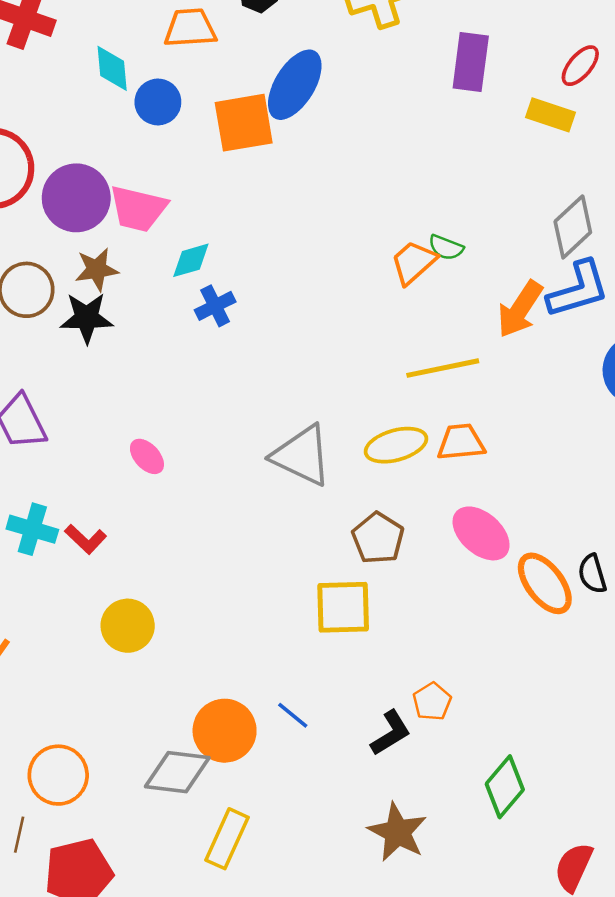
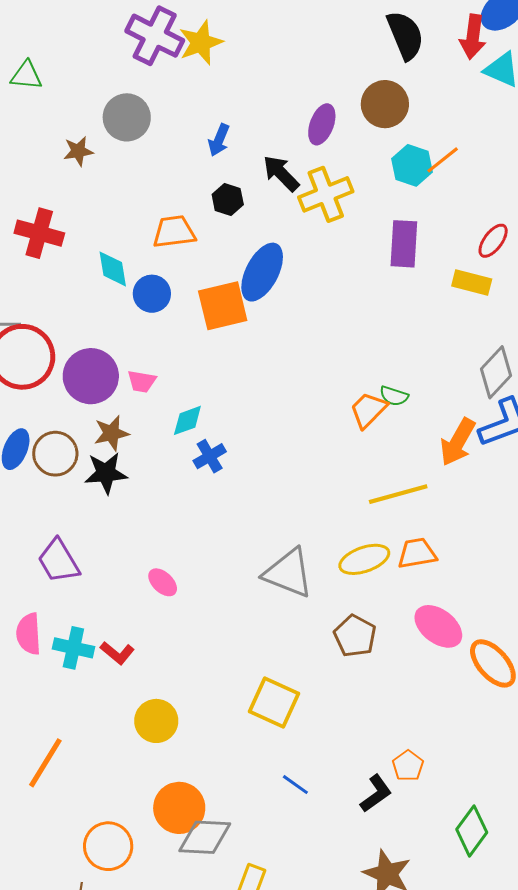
pink trapezoid: (138, 209) -> (142, 381), size x0.6
yellow square: (343, 607) -> (274, 703), moved, turned 30
orange circle: (225, 731) -> (179, 808), moved

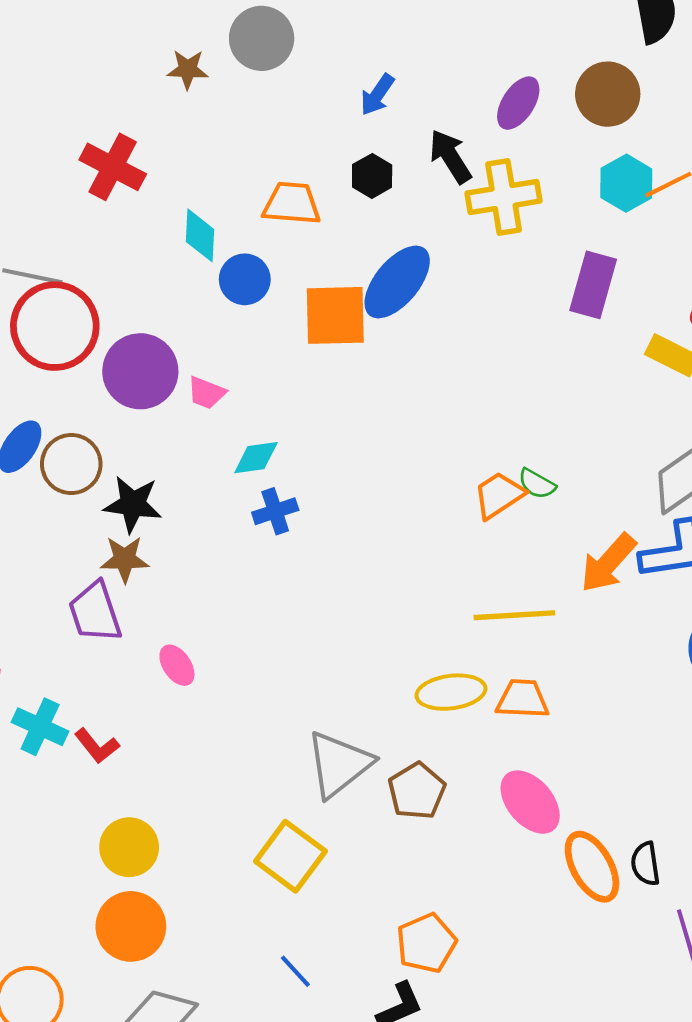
brown star: (111, 433) -> (125, 559), moved
purple trapezoid: (59, 561) -> (95, 612), moved
gray triangle: (288, 573) -> (339, 764), moved, turned 48
orange pentagon: (408, 766) -> (426, 943), moved, size x1.4
orange circle: (179, 808) -> (131, 926), moved

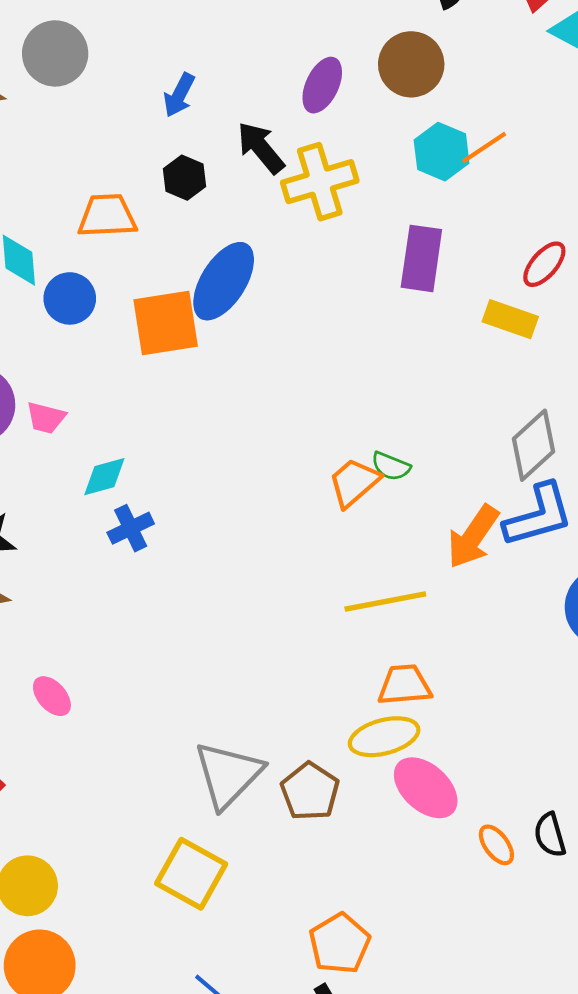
yellow ellipse: (451, 692) -> (384, 737), moved
orange ellipse: (592, 867) -> (496, 845), size x0.6

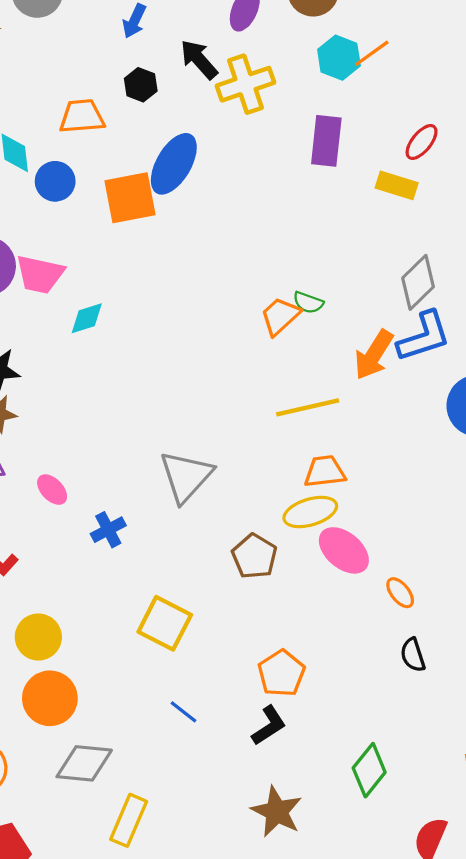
pink trapezoid: (46, 418) -> (40, 274), size x1.6
blue cross: (131, 528) -> (108, 530), moved
gray triangle: (228, 775) -> (186, 476), moved
black semicircle: (550, 835) -> (413, 655), moved

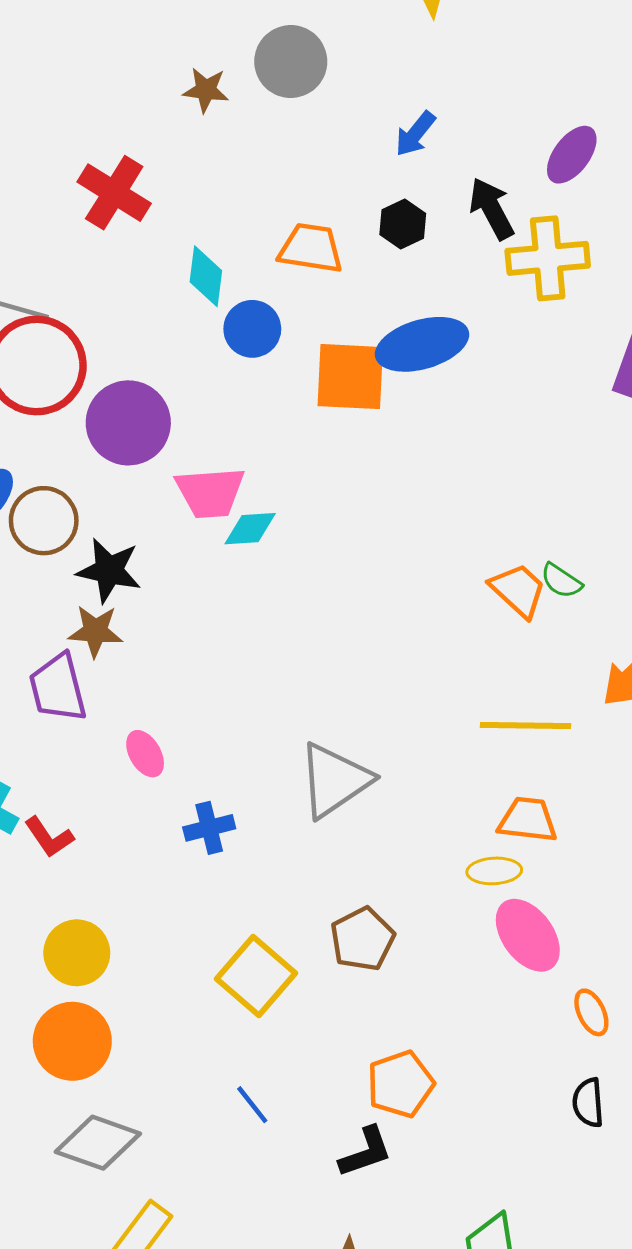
blue ellipse: (174, 164) -> (422, 344), turned 30
pink trapezoid: (40, 274) -> (210, 492), moved, turned -30
orange trapezoid: (280, 316) -> (518, 590), turned 72
yellow ellipse: (310, 512) -> (494, 871), size x0.7
brown pentagon: (254, 556) -> (362, 939), moved

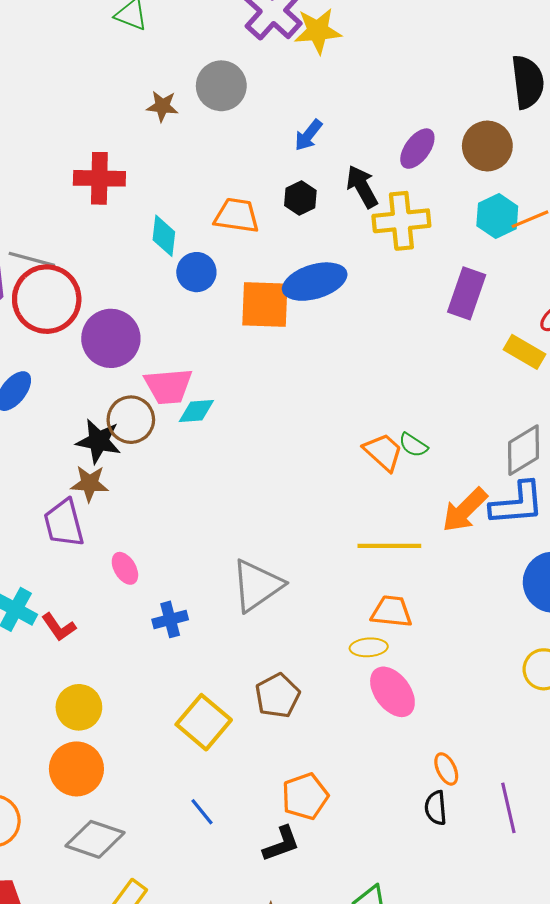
red cross: (114, 193) -> (99, 178), turned -30
brown circle: (44, 521) -> (131, 420), moved
orange ellipse: (591, 1012) -> (446, 769), moved

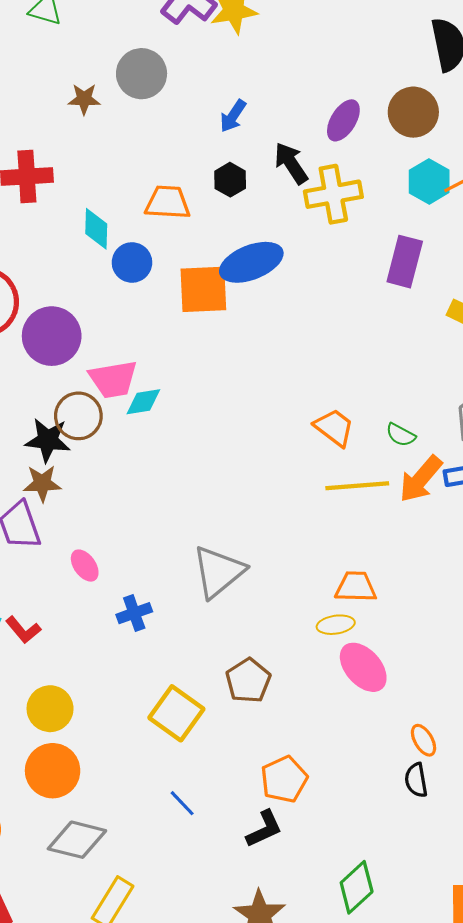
green semicircle: (413, 445) -> (401, 435), moved
yellow line: (389, 546) -> (357, 486), moved

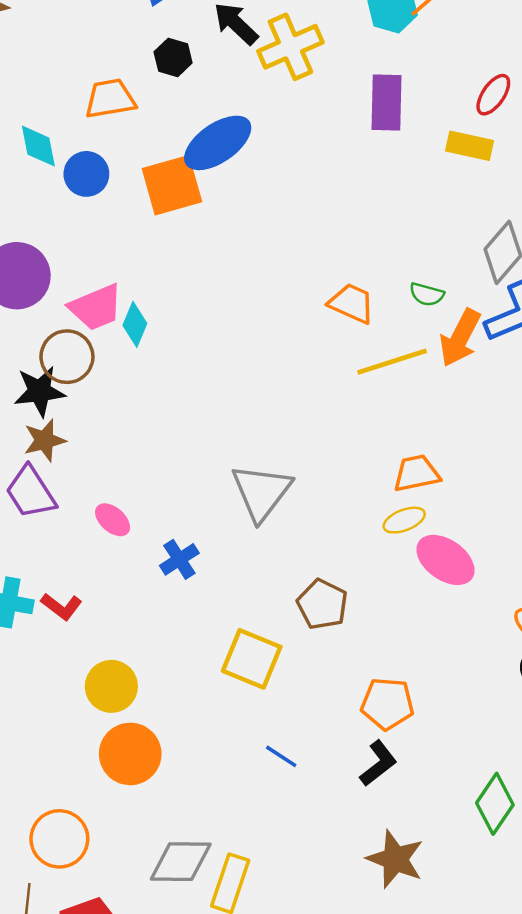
cyan diamond: (143, 402) -> (135, 324), turned -45
orange pentagon: (284, 779) -> (387, 704), turned -30
gray diamond: (77, 840) -> (181, 862), moved

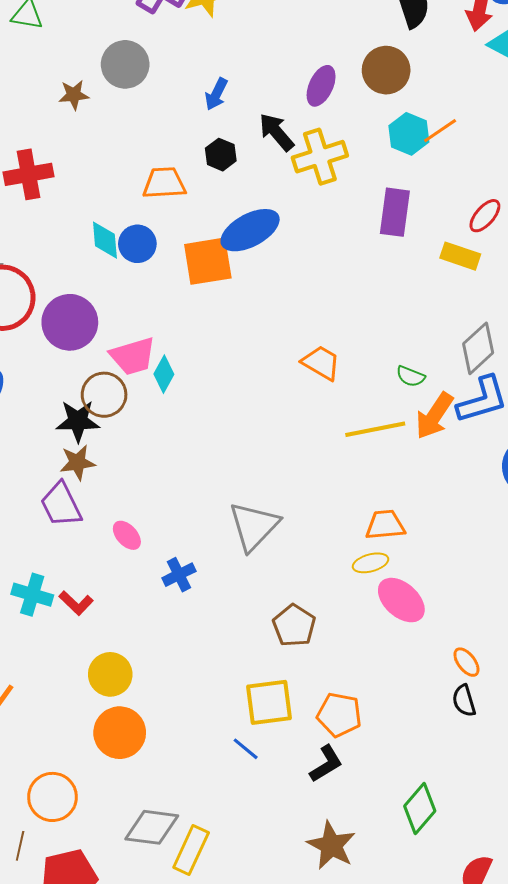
cyan diamond: (38, 146) -> (105, 240), moved
orange trapezoid: (352, 303) -> (321, 363), moved
yellow square: (252, 659) -> (269, 702), moved, turned -36

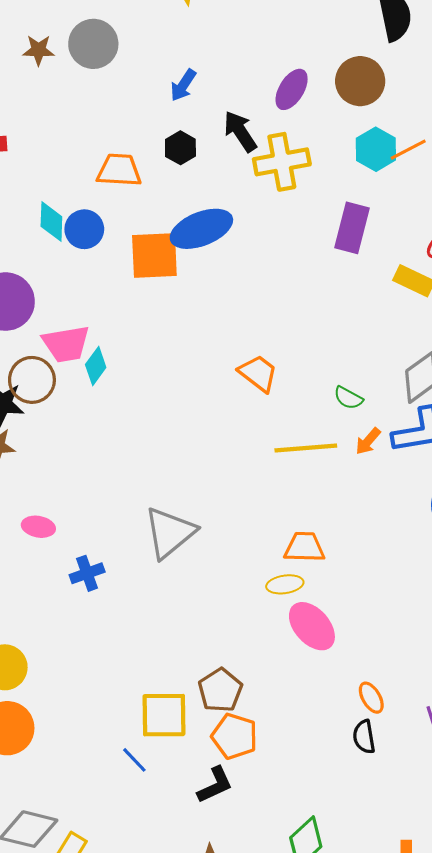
brown star: (74, 95) -> (38, 50), moved
orange arrow: (434, 416) -> (368, 441), size x0.6
pink ellipse: (127, 535) -> (38, 527), turned -44
brown pentagon: (294, 626) -> (220, 690), moved

